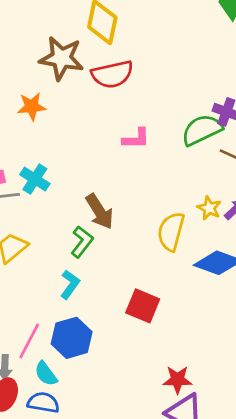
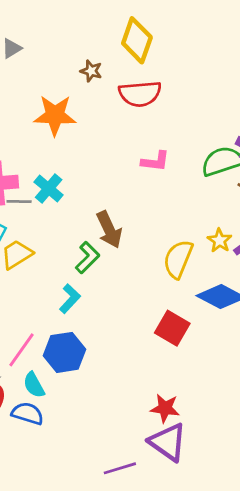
brown star: (61, 58) -> (91, 71), size x0.5
orange star: (32, 106) -> (55, 115), size x1.4
red square: (143, 306) -> (172, 328), moved

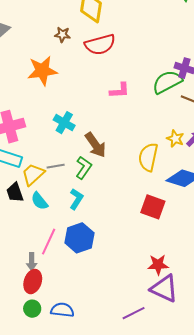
cyan cross: (49, 188) -> (64, 123), moved
gray line: (19, 202) -> (56, 166), moved
cyan semicircle: (34, 385) -> (39, 201), moved
blue semicircle: (28, 414) -> (62, 310), moved

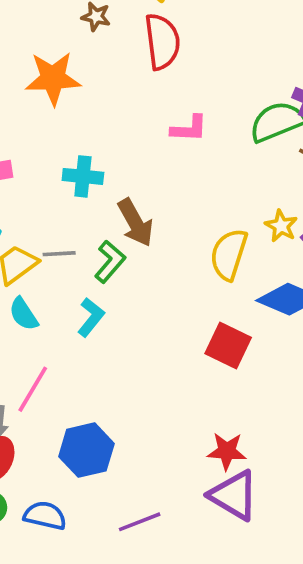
red semicircle: (100, 45) -> (162, 42), turned -88
cyan cross: (64, 123) -> (83, 176), turned -30
blue hexagon: (79, 238) -> (86, 450), moved
purple line: (134, 313) -> (140, 522), moved

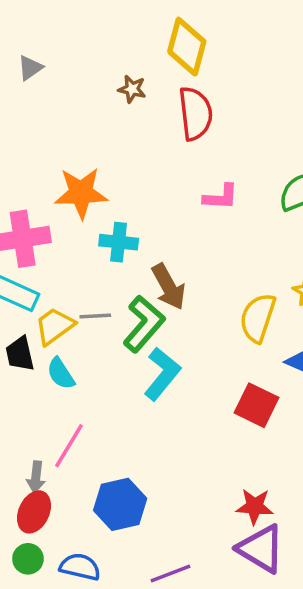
orange star: (53, 78) -> (81, 193), moved
green L-shape: (110, 262) -> (144, 324), size x1.4
cyan L-shape: (91, 317) -> (162, 374), moved, size x1.4

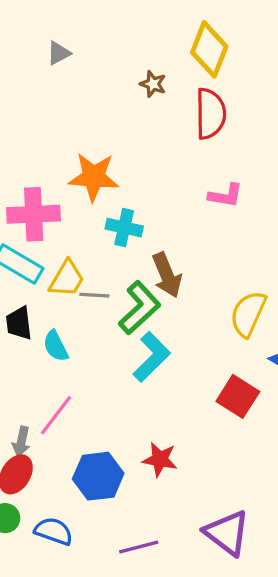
yellow trapezoid: (55, 326) -> (67, 279), moved, turned 150
red star: (255, 506) -> (160, 459), moved

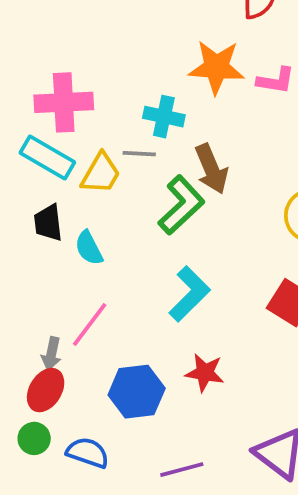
orange star: (94, 177) -> (216, 67), moved
gray line: (94, 295) -> (139, 154), moved
cyan L-shape: (152, 357) -> (189, 294), moved

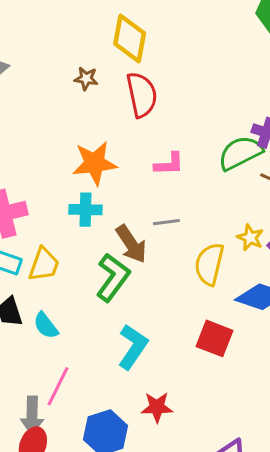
orange star: (216, 67) -> (95, 163), moved
gray line: (139, 154) -> (166, 222), moved
gray arrow: (51, 354) -> (32, 415), size x1.4

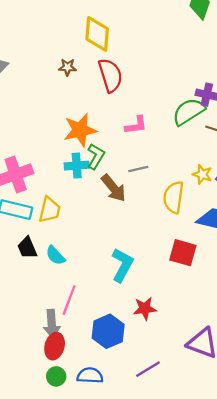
green L-shape: (113, 277) -> (96, 156), moved, size x0.7

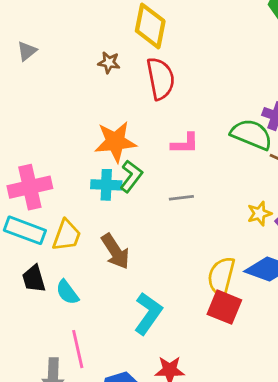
green semicircle: (189, 112) -> (251, 134), turned 48
yellow star: (202, 174) -> (259, 214), turned 30
brown arrow: (114, 188) -> (115, 251), moved
yellow semicircle: (174, 197) -> (221, 276), moved
pink line: (69, 300) -> (78, 349), turned -40

